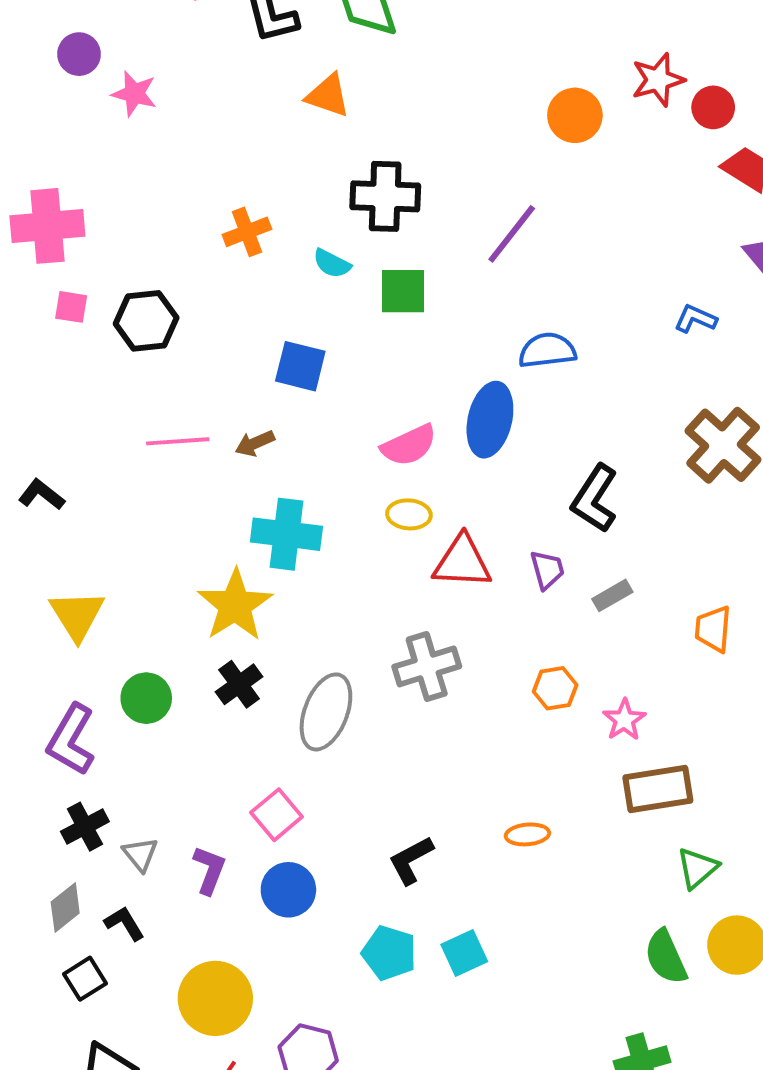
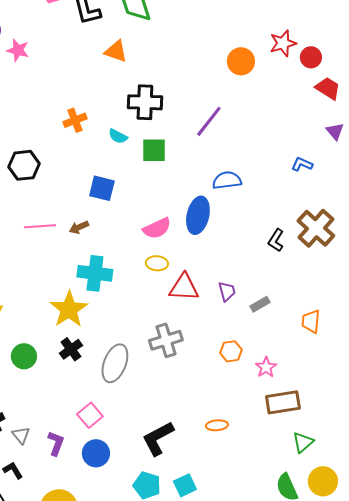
black L-shape: (595, 499) -> (276, 240), moved, size x0.7
black L-shape: (411, 860) -> (158, 438), size x1.4

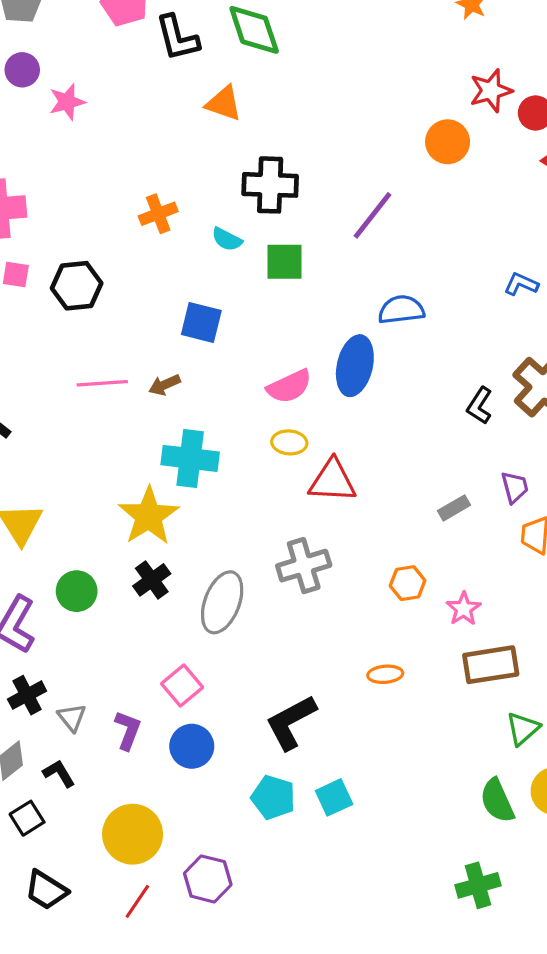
pink star: (18, 50) -> (67, 102), turned -30
orange circle: (241, 61) -> (448, 142), moved
purple trapezoid: (227, 291) -> (515, 487), moved
orange ellipse: (217, 425) -> (385, 674), moved

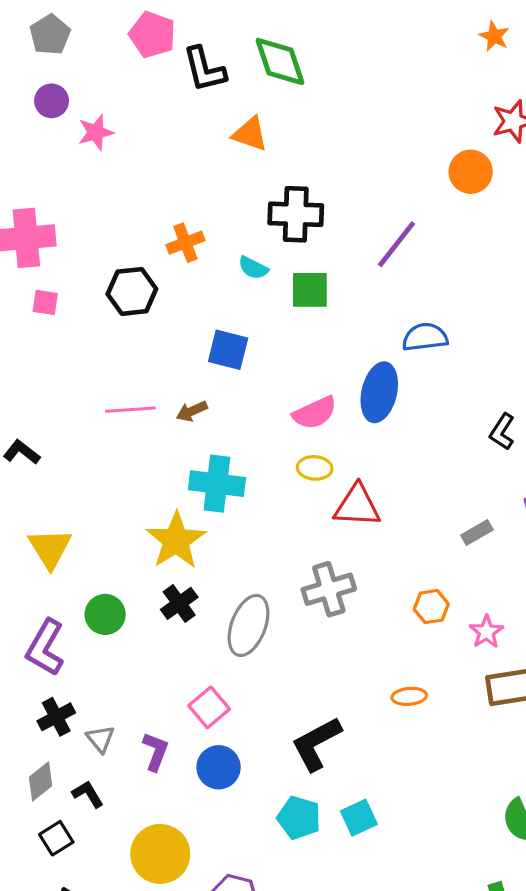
black hexagon: (77, 286) -> (132, 291), moved

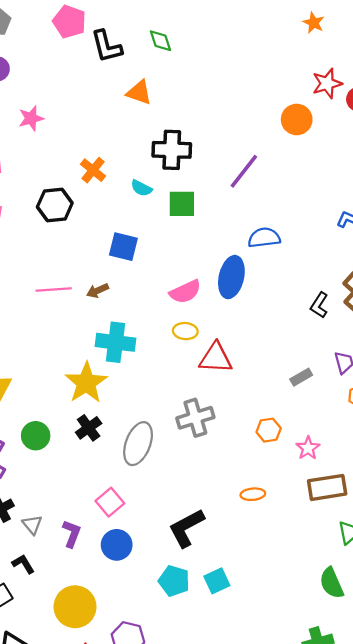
green diamond: (280, 61) -> (161, 41), size x0.6
pink star: (96, 132) -> (31, 118), moved
orange cross: (185, 243) -> (93, 170), turned -30

